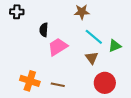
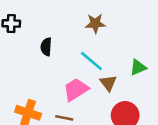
cyan line: (94, 37) -> (91, 61), moved
pink trapezoid: (58, 47) -> (76, 89), moved

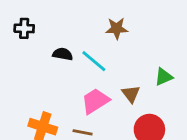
black semicircle: (46, 47) -> (63, 54), turned 96
cyan line: (91, 61) -> (94, 61), moved

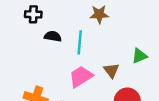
black cross: (24, 28) -> (33, 14), moved
cyan line: (94, 61) -> (80, 42), turned 55

